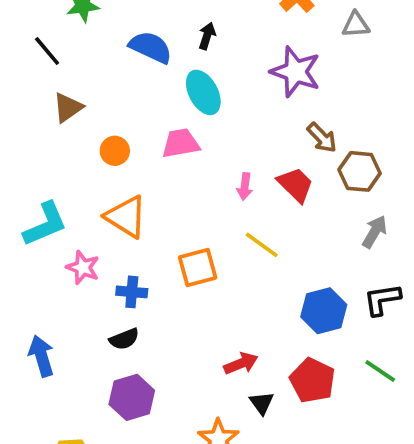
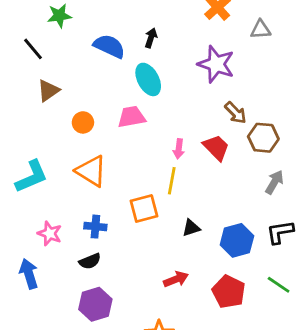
yellow line: (262, 245) -> (172, 181), moved, turned 64
pink star: (83, 267) -> (50, 233), moved
black triangle: (262, 403) -> (191, 228), moved, turned 48

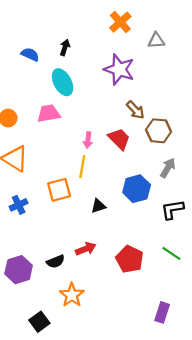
blue semicircle: (109, 46) -> (30, 54), size x0.7
blue cross: (95, 227) -> (19, 205), turned -30
blue hexagon: (237, 240) -> (137, 189), moved
black semicircle: (90, 261) -> (56, 262), moved

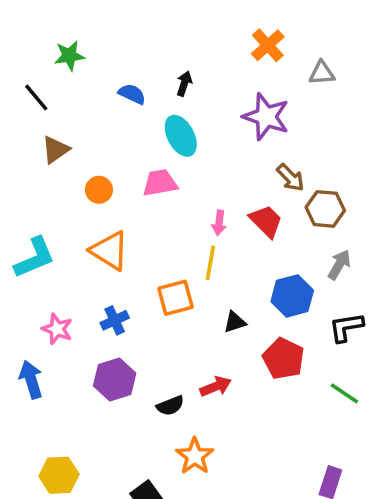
red pentagon: (130, 259) -> (283, 359), moved
purple hexagon: (19, 270) -> (115, 380), moved

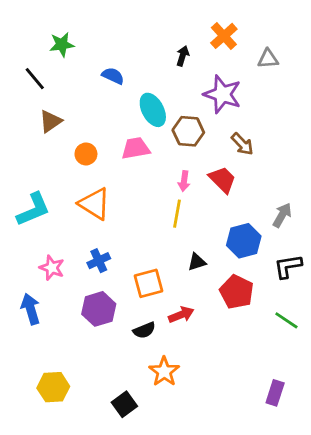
black arrow: (184, 84) -> (183, 56), moved
brown hexagon: (325, 209) -> (188, 131), moved
orange square: (176, 298) -> (149, 283), moved

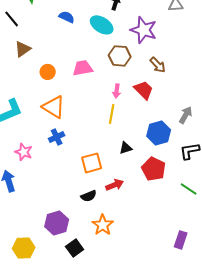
cyan ellipse: (153, 110) -> (102, 25), moved, turned -30
blue cross: (99, 261) -> (57, 137), moved
purple hexagon: (99, 309) -> (57, 223), moved
yellow hexagon: (53, 387) -> (24, 248), moved

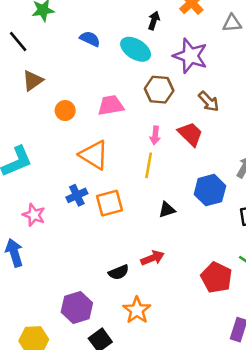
orange triangle: (54, 107) -> (94, 155), moved
orange square: (92, 163) -> (109, 203), moved
red pentagon: (154, 169) -> (216, 278), moved

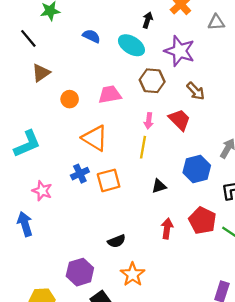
red arrow: (153, 258) -> (167, 229), moved, turned -60
red pentagon: (216, 278) -> (202, 221), moved

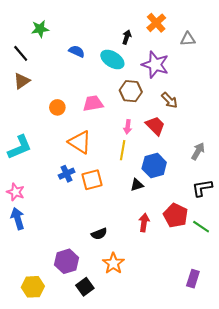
brown triangle: (41, 73) -> (22, 81), moved
blue hexagon: (197, 169) -> (154, 165), moved
pink star: (42, 191) -> (16, 192), moved

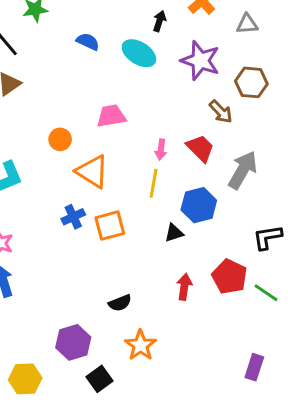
brown hexagon: (131, 91) -> (251, 82), moved
orange circle: (57, 107) -> (60, 139), moved
gray arrow: (198, 151) -> (243, 170), moved, size x1.5

